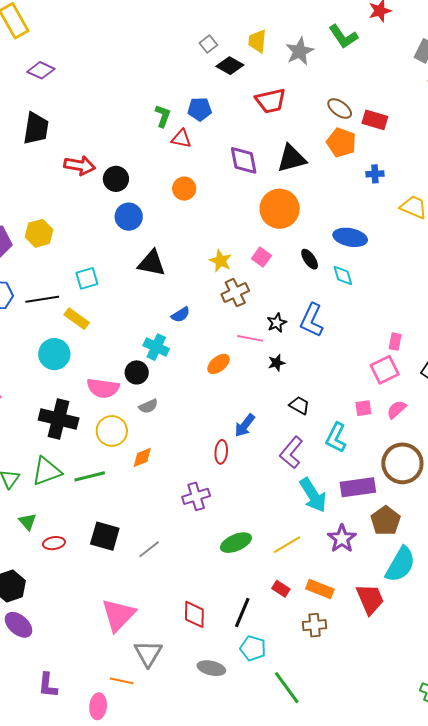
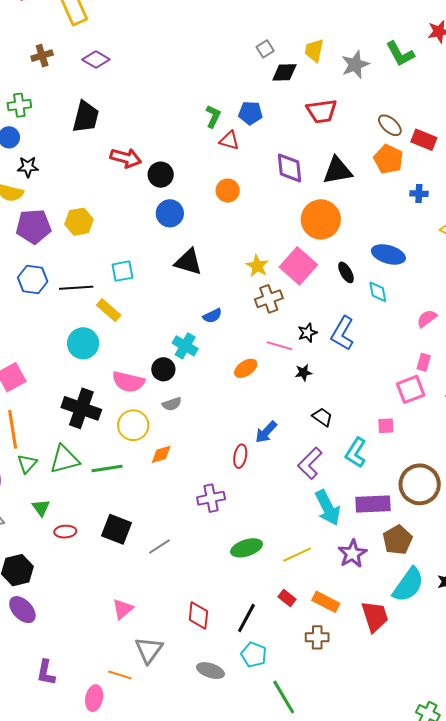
black diamond: (230, 66) -> (284, 72), turned -36
pink square: (261, 257) -> (298, 266), size x1.8
pink semicircle: (396, 410) -> (427, 318), moved
pink triangle: (118, 615) -> (123, 609), size x0.6

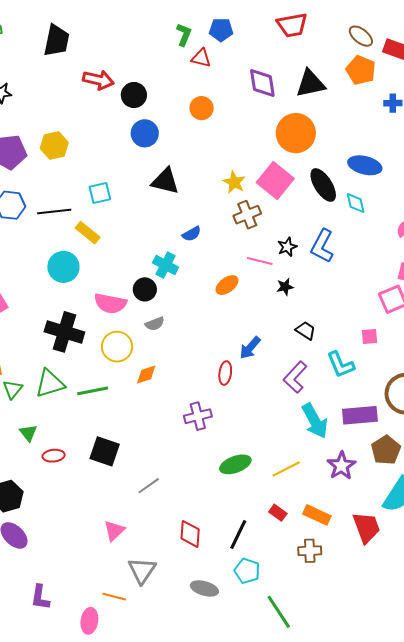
black ellipse: (346, 272) -> (323, 185), size x1.6
cyan L-shape: (356, 453) -> (341, 365), turned -52
gray line: (159, 546) -> (149, 486), moved

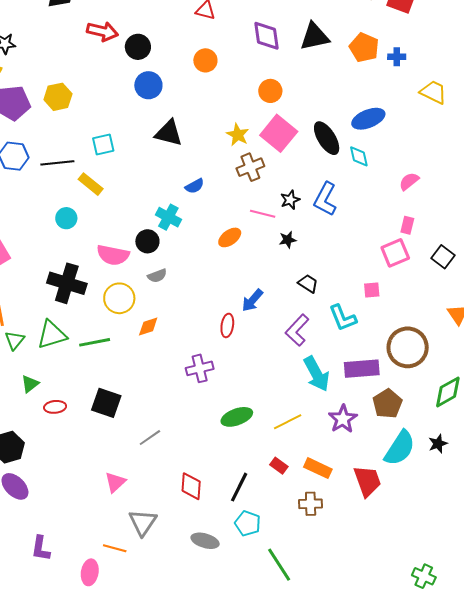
orange pentagon: (361, 70) -> (364, 47), moved
orange circle: (296, 133) -> (270, 91), moved, size x0.6
blue ellipse: (365, 165) -> (368, 119), turned -36
cyan circle: (63, 267) -> (66, 218), size x0.7
green triangle: (28, 433) -> (30, 384), turned 30

